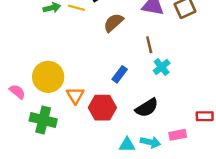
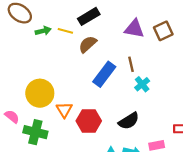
brown semicircle: (113, 23) -> (88, 44), moved
blue rectangle: (120, 74) -> (104, 74), moved, size x1.6
pink semicircle: (17, 92) -> (12, 117), moved

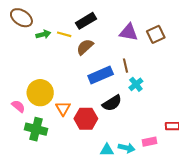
blue rectangle: (104, 74) -> (101, 75), turned 30
pink semicircle: (12, 117) -> (18, 106), moved
black semicircle: (129, 121) -> (112, 103), moved

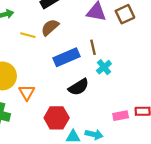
yellow line: (64, 34) -> (28, 35), moved
red hexagon: (86, 119) -> (57, 118), moved
pink rectangle: (150, 142) -> (121, 116), moved

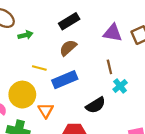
yellow line: (28, 35) -> (39, 68), moved
blue rectangle: (66, 57) -> (65, 80), moved

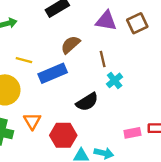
brown semicircle: (68, 48) -> (70, 45), moved
orange triangle: (46, 110) -> (32, 121), moved

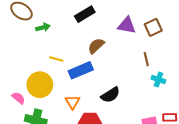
brown line: (103, 59) -> (146, 59), moved
cyan cross: (115, 80) -> (158, 80), moved, turned -32
orange triangle: (32, 121) -> (73, 102), moved

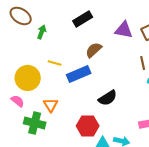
green arrow: (43, 27) -> (42, 32), turned -56
yellow circle: (40, 85) -> (28, 78), moved
orange triangle: (73, 102) -> (51, 105), moved

